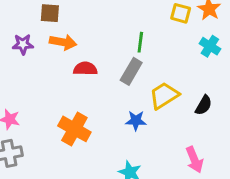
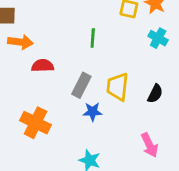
gray rectangle: (131, 71) -> (81, 85), moved
yellow trapezoid: (164, 96) -> (118, 87), turned -48

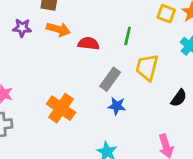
red semicircle: (43, 66) -> (89, 43), moved
yellow trapezoid: (118, 87) -> (147, 67), moved

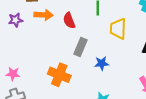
red semicircle: (89, 43) -> (69, 20), turned -105
gray rectangle: (110, 79) -> (80, 47), moved

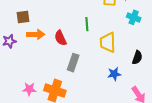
blue star: (102, 63) -> (114, 74), moved
pink star: (13, 74) -> (29, 89), moved

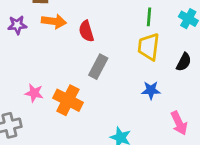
green line: (87, 24) -> (149, 17), moved
black semicircle: (137, 57) -> (184, 62), moved

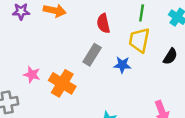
red semicircle: (86, 31) -> (103, 23), moved
blue star: (151, 90) -> (122, 65), moved

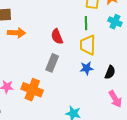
black semicircle: (170, 56) -> (110, 72), moved
blue star: (122, 65) -> (87, 68), moved

